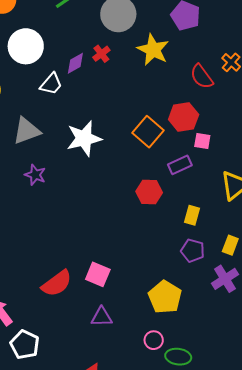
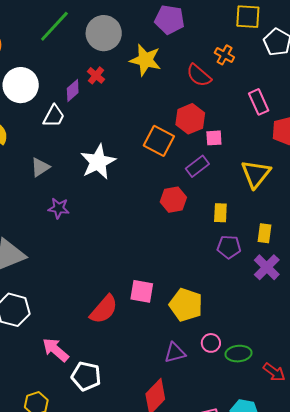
gray triangle: (27, 131) -> (40, 167), size x0.7
yellow pentagon: (165, 297) -> (186, 305), moved
purple triangle: (102, 317) -> (175, 353), moved

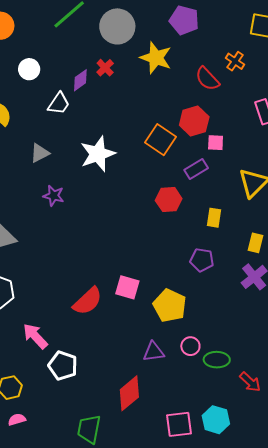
white circle: (21, 85) -> (29, 69), size x0.6
purple pentagon: (229, 247) -> (202, 260), moved

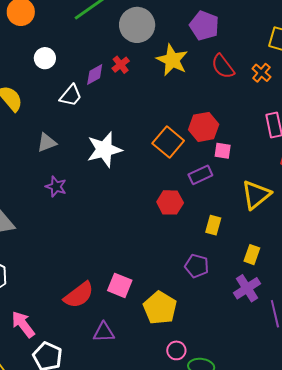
orange cross: (235, 61) -> (261, 73), moved
red semicircle: (207, 79) -> (223, 66), moved
purple triangle: (154, 352) -> (104, 332), moved

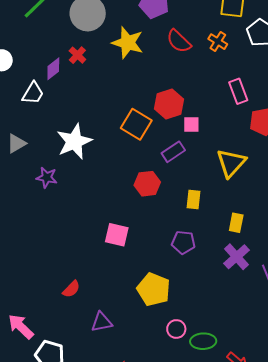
purple star: (56, 187) -> (47, 177), moved
pink square: (120, 285) -> (117, 235), moved
red semicircle: (79, 295) -> (71, 289), size x0.6

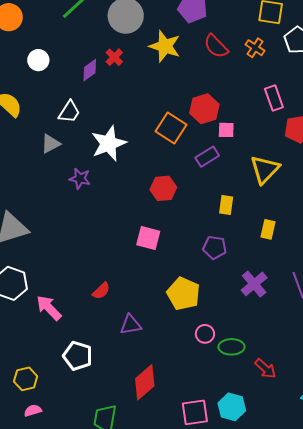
white trapezoid: (33, 93) -> (69, 112), moved
red hexagon: (147, 184) -> (163, 188), moved
purple cross: (236, 257) -> (254, 284), moved
pink arrow: (21, 327) -> (49, 308), moved

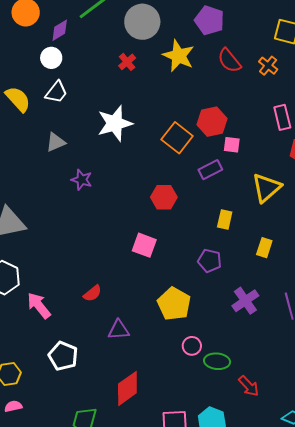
purple diamond: (90, 70) -> (60, 30), moved
white trapezoid: (69, 112) -> (56, 92), moved
white star: (109, 143) -> (115, 123), moved

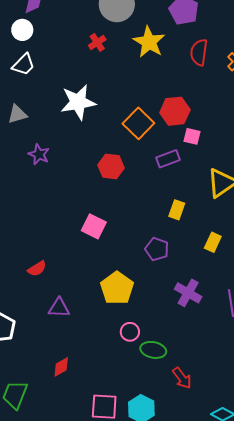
red semicircle: (229, 60) -> (199, 52), turned 40
red hexagon: (164, 197) -> (111, 166), moved
purple cross: (245, 301) -> (188, 293), turned -32
red diamond: (127, 388) -> (61, 367), size x0.6

